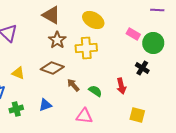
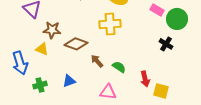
brown star: (57, 40) -> (52, 30), moved, turned -30
red arrow: (121, 86) -> (145, 79), moved

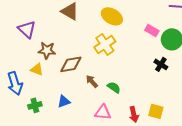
yellow cross: (110, 24) -> (105, 44), turned -30
brown diamond: (76, 44) -> (71, 64), turned -30
red arrow: (145, 79) -> (134, 114), moved

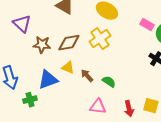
brown diamond: (71, 64) -> (69, 43), moved
yellow triangle: (37, 69) -> (68, 68), moved
blue triangle: (64, 101) -> (48, 80), moved, size x1.5

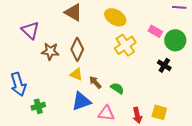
yellow cross: (100, 39) -> (125, 45), moved
brown diamond: (69, 43) -> (77, 49), turned -55
blue triangle: (48, 80) -> (81, 101), moved

